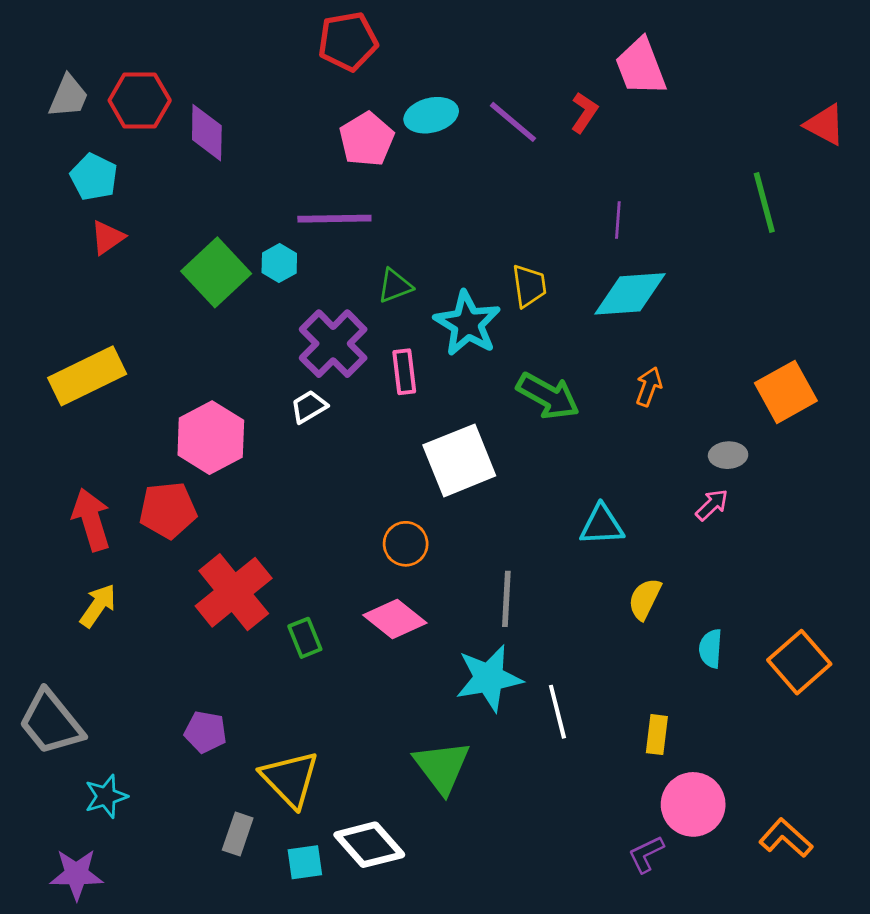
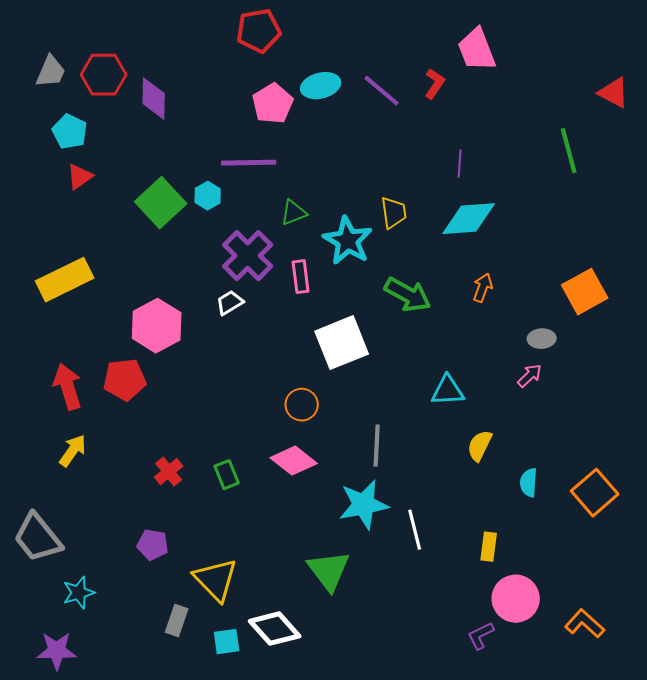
red cross: (234, 592) -> (169, 472), moved, size x0.5

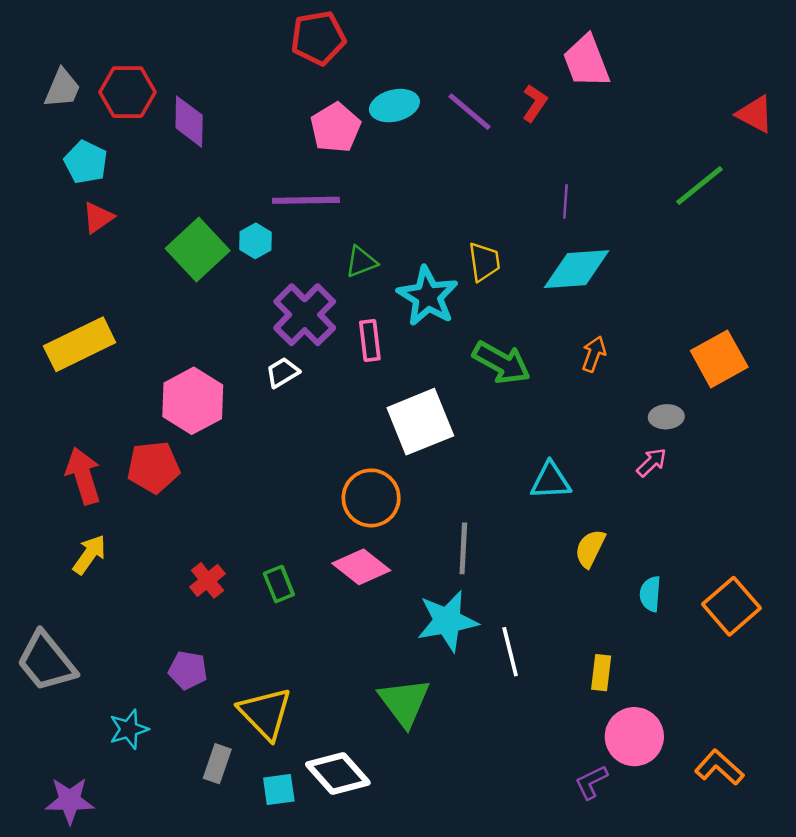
green line: (569, 151) -> (700, 186), turned 66
orange circle: (302, 405) -> (371, 498), size x1.4
cyan star: (79, 593) -> (129, 729), moved

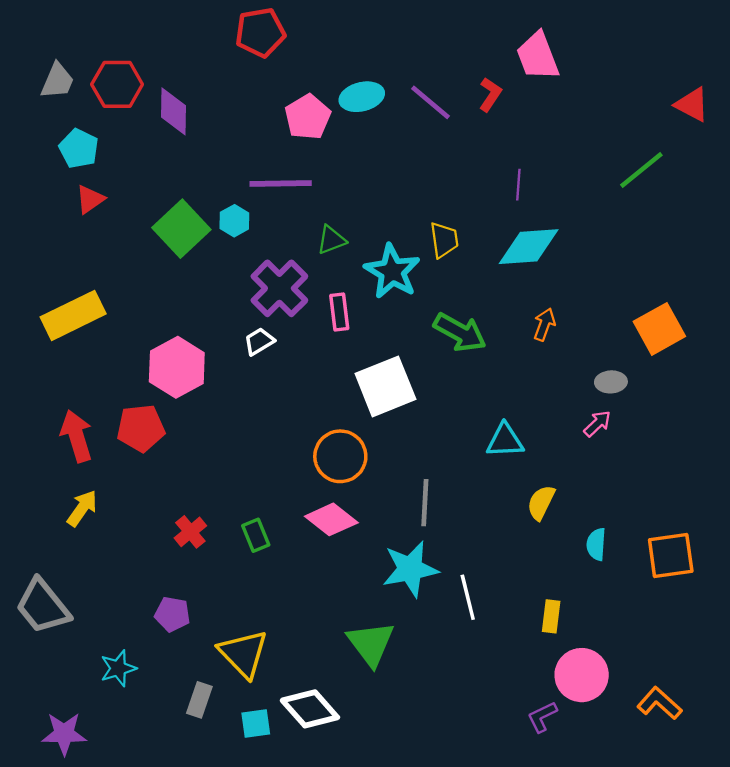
red pentagon: (318, 38) -> (260, 32), moved
orange square: (732, 606) -> (671, 556), turned 33

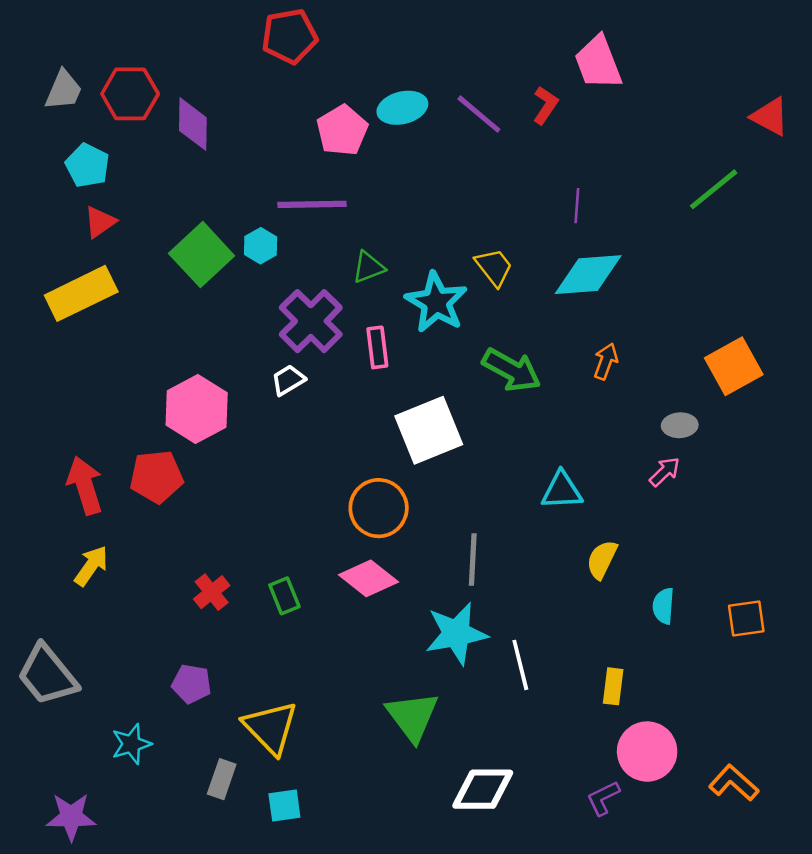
yellow trapezoid: (444, 240) -> (494, 267), turned -30
yellow rectangle: (73, 315) -> (81, 293), moved
orange square: (671, 556) -> (746, 618), size x0.7
white diamond: (310, 709) -> (483, 789), moved, turned -48

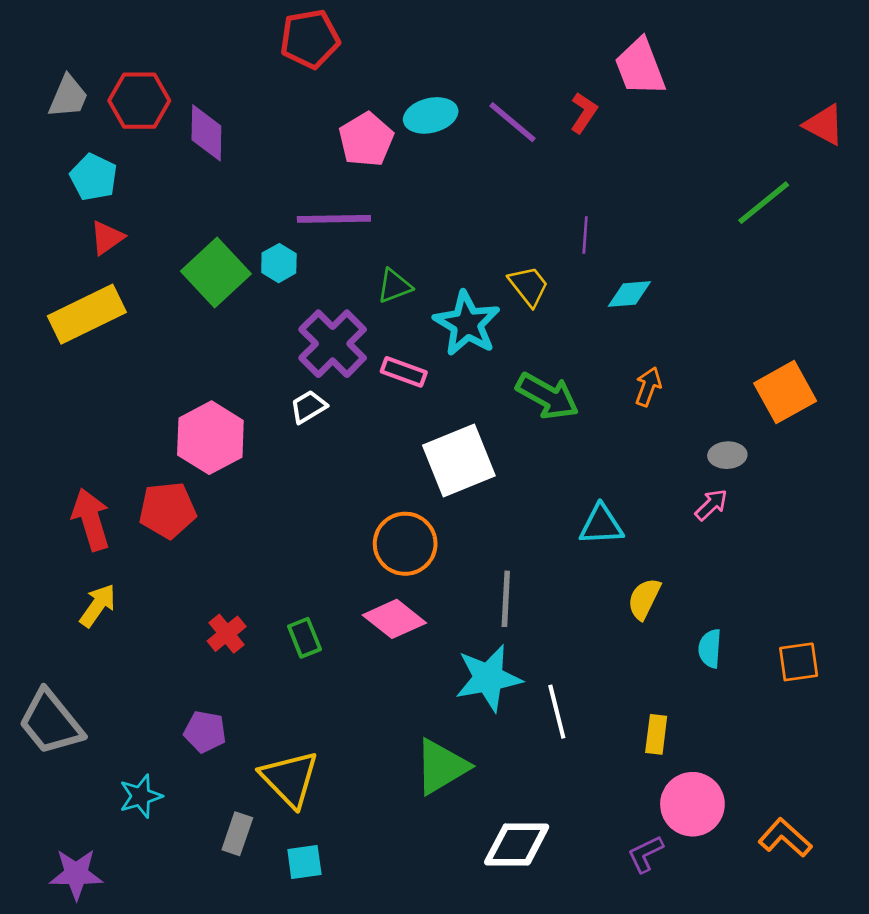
purple line: (577, 206) -> (585, 235), moved
cyan diamond: (588, 275) -> (629, 294), size x0.6
pink rectangle: (377, 347) -> (404, 372), turned -63
green triangle: (412, 716) -> (441, 767), turned 36

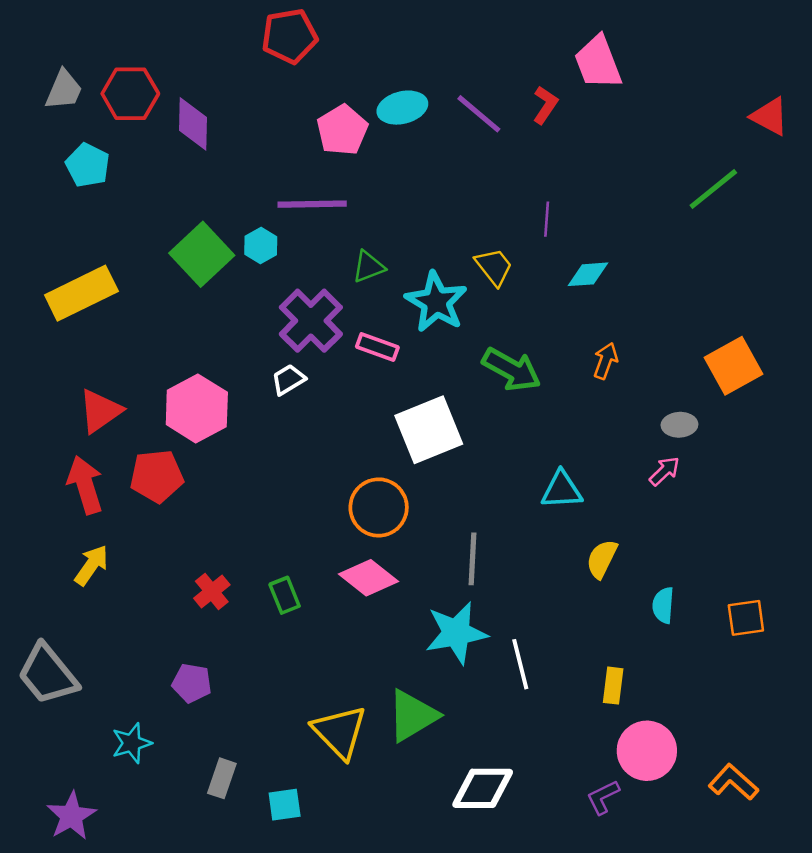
red triangle: (107, 238) -> (100, 411), moved, size x1.4
yellow triangle: (290, 779) -> (340, 732), moved
purple star: (76, 874) -> (71, 816), turned -30

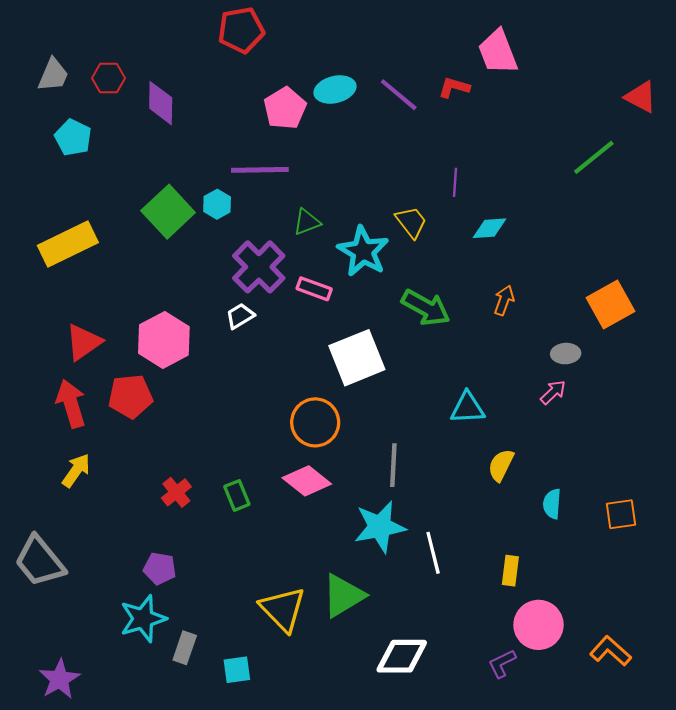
red hexagon: (130, 94) -> (109, 78), size x0.7
red L-shape: (545, 105) -> (454, 87), turned -108
cyan star: (132, 743) -> (143, 619), moved, size x1.4

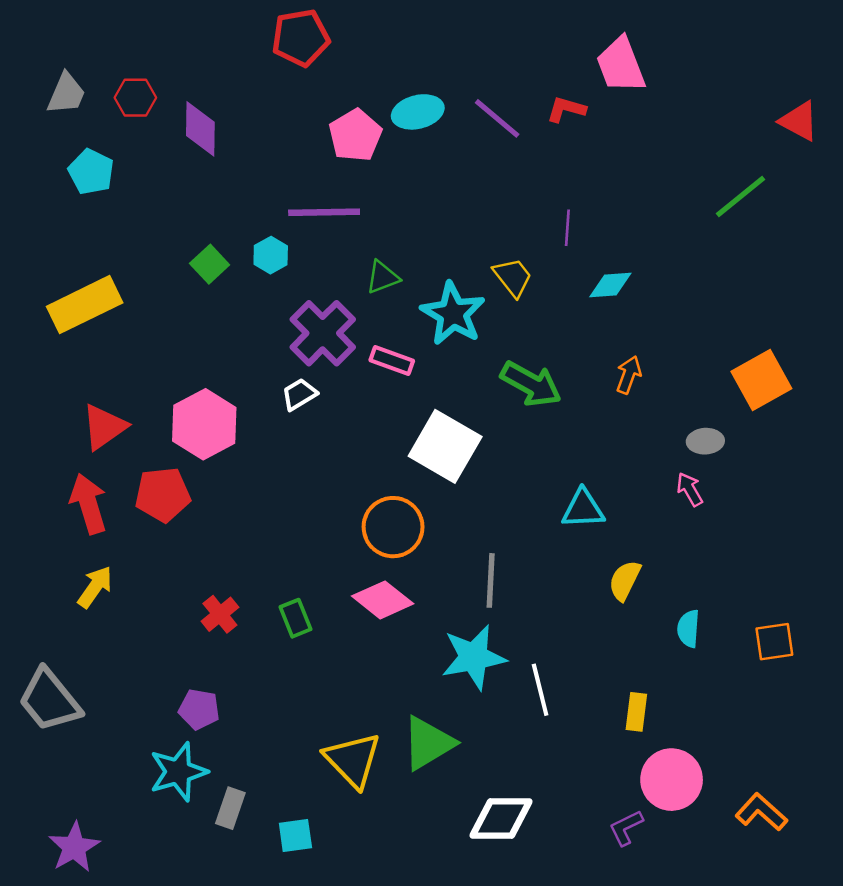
green square: (168, 212) -> (210, 264), size x0.6
white square: (357, 358) -> (445, 446), turned -38
pink arrow: (553, 392) -> (690, 489), turned -76

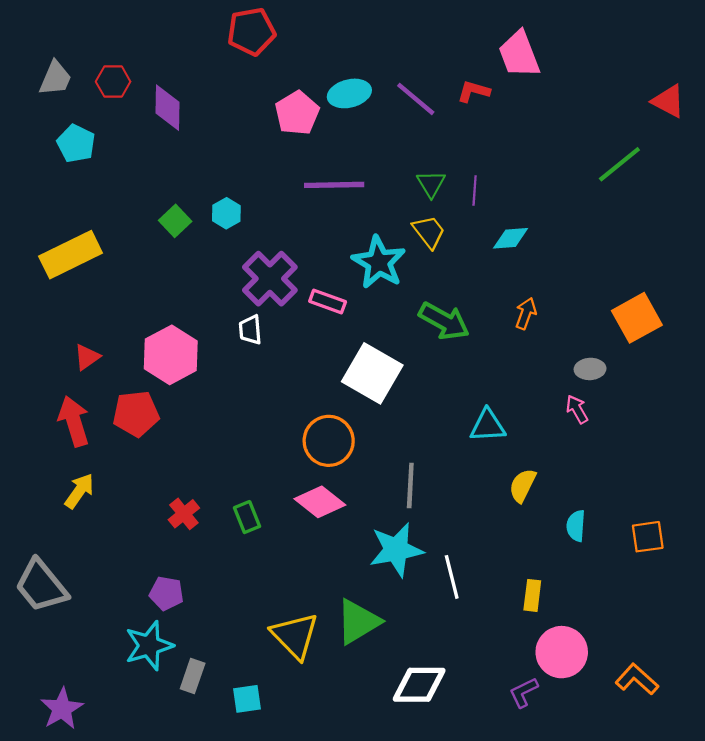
purple line: (324, 212) -> (334, 185), moved
green triangle: (383, 277) -> (431, 184), moved, turned -40
white trapezoid: (299, 394) -> (250, 330), turned -64
red triangle: (104, 427) -> (87, 357), size x0.7

